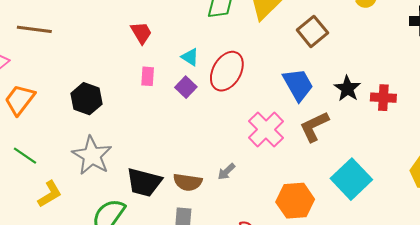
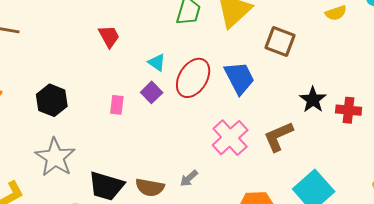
brown square: (312, 31) -> (280, 41), turned -32
pink rectangle: (148, 76) -> (117, 105), moved
blue trapezoid: (298, 85) -> (239, 78), moved

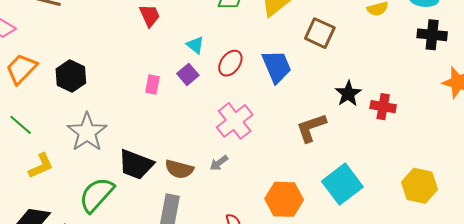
red ellipse: (193, 78) -> (230, 63), size x0.7
black hexagon: (52, 100) -> (71, 76), moved
pink cross: (230, 138) -> (235, 121), moved

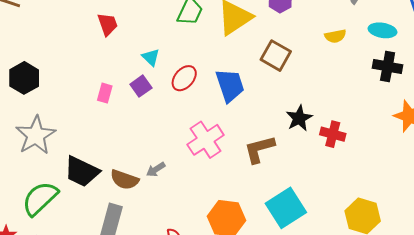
pink cross: (235, 121) -> (206, 140), moved
gray arrow: (219, 163) -> (156, 169), moved

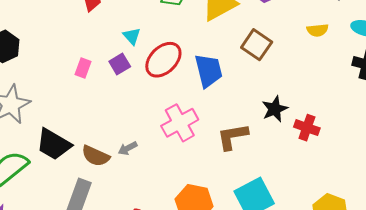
red ellipse: (184, 78) -> (163, 60), size x1.4

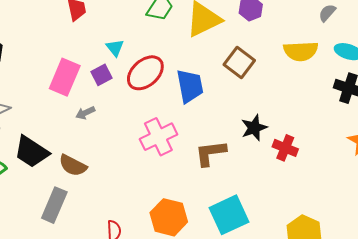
yellow semicircle: (317, 30) -> (301, 51), size x1.6
pink rectangle: (83, 68) -> (65, 77), size x1.8
gray arrow: (128, 148) -> (85, 113), moved

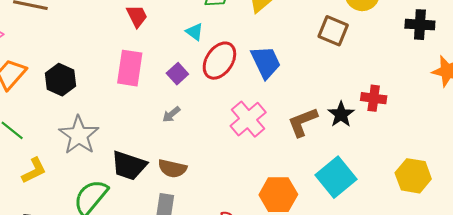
cyan triangle: (115, 48) -> (195, 32), moved
brown square: (239, 63) -> (333, 31), moved
pink rectangle: (65, 77) -> (130, 68), moved
black star: (254, 128) -> (341, 114), moved

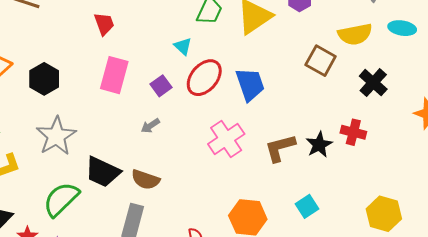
red trapezoid: (137, 16) -> (104, 24), moved
black cross: (420, 25) -> (373, 83), moved, turned 32
cyan square: (336, 177) -> (307, 206), size x0.6

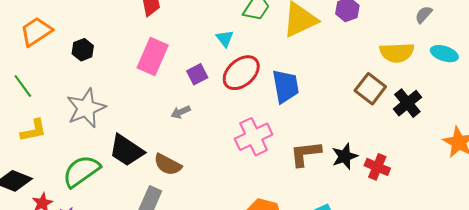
brown square: (321, 61) -> (370, 89), moved
black hexagon: (44, 79) -> (83, 50), size x0.7
red cross: (353, 132) -> (377, 167), moved

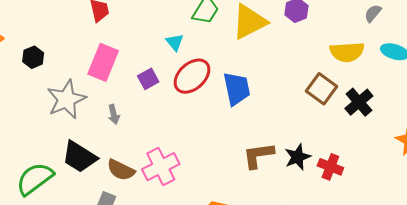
gray star: (86, 108) -> (66, 99), moved
gray arrow: (181, 112) -> (114, 114), moved, turned -78
pink cross: (254, 137) -> (161, 167), moved

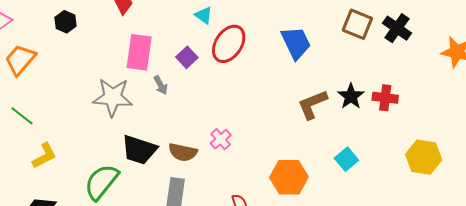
black hexagon: (33, 57) -> (65, 22), moved
blue trapezoid: (237, 89) -> (296, 43), moved
gray star: (66, 99) -> (113, 97), turned -30
gray arrow: (114, 114) -> (161, 85), moved
pink cross: (161, 167) -> (221, 139), size x0.6

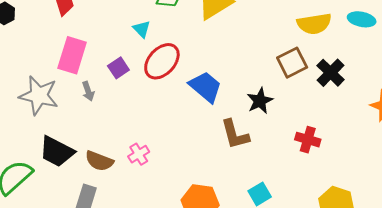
brown square: (357, 24) -> (292, 63), turned 32
blue trapezoid: (296, 43) -> (206, 87), moved, turned -33
black star: (351, 96) -> (260, 101), moved
brown L-shape: (312, 104) -> (235, 134), turned -92

